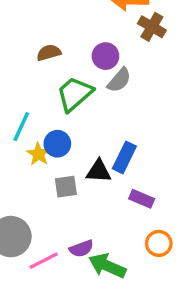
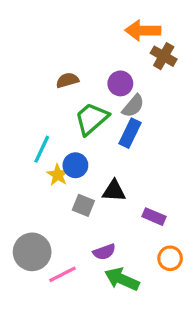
blue rectangle: (124, 157) -> (130, 133), moved
gray square: (66, 187) -> (83, 205), turned 30
purple semicircle: (81, 249) -> (104, 252), moved

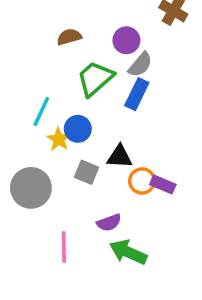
gray circle: (32, 252) -> (31, 188), moved
orange circle: (170, 258) -> (142, 181), moved
pink line: (63, 274) -> (64, 247), turned -64

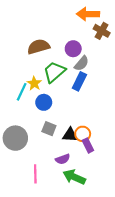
brown semicircle: (69, 37) -> (38, 47), size x1.5
yellow star: (59, 139) -> (34, 83), moved
black triangle: (119, 157) -> (70, 135), moved
purple rectangle: (163, 184) -> (88, 145), moved, turned 40

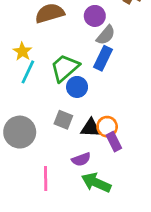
green trapezoid: (54, 72) -> (65, 68), moved
yellow star: (34, 83) -> (22, 51), moved
blue circle: (44, 102) -> (77, 87), moved

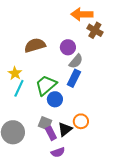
orange circle: (107, 127) -> (81, 121), moved
black triangle: (91, 128) -> (65, 129), turned -42
purple rectangle: (114, 142) -> (51, 133), moved

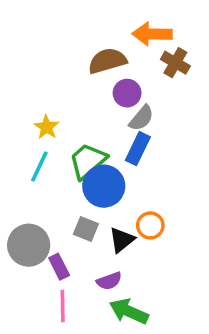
brown semicircle: (35, 45) -> (107, 61), moved
yellow star: (15, 73) -> (47, 127), moved
blue circle: (55, 99) -> (104, 186), size x1.5
purple rectangle: (51, 133) -> (59, 267), moved

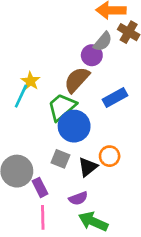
brown semicircle: (107, 61) -> (77, 80), moved, turned -32
gray semicircle: (141, 118) -> (103, 42), moved
blue rectangle: (138, 149) -> (115, 97), moved, turned 35
cyan line: (39, 166) -> (21, 96), moved

